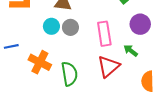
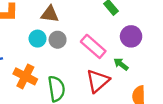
pink rectangle: (104, 34) -> (93, 46), turned -40

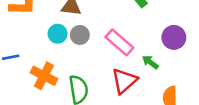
purple circle: (131, 36) -> (174, 37), moved

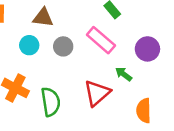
gray circle: (80, 35) -> (63, 46), moved
pink rectangle: (119, 42) -> (101, 40), moved

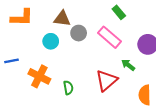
gray circle: (63, 46) -> (79, 33), moved
green semicircle: (51, 102) -> (68, 88), size x0.6

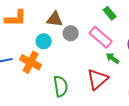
green arrow: (128, 65) -> (113, 58), moved
orange cross: (39, 76) -> (31, 62), moved
green semicircle: (68, 88) -> (61, 86), size x1.5

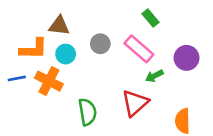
orange L-shape: (16, 18) -> (33, 49), moved
brown triangle: (55, 19) -> (59, 26), moved
green arrow: (113, 58) -> (154, 76), turned -64

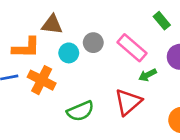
green rectangle: (150, 18) -> (162, 21), moved
cyan circle: (66, 54) -> (69, 53), moved
green semicircle: (87, 112) -> (80, 111), turned 76

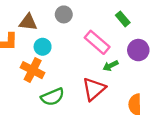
gray circle: (93, 43) -> (64, 14), moved
orange cross: (42, 80) -> (33, 70), moved

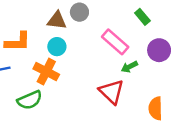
brown triangle: (28, 22) -> (57, 20), moved
red triangle: (94, 89) -> (112, 92), turned -35
green semicircle: (53, 97) -> (30, 100), moved

